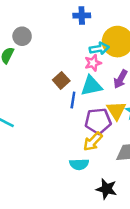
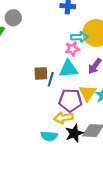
brown square: (61, 80) -> (41, 73), moved, turned 32
yellow arrow: (93, 142) -> (64, 118), turned 30
black star: (106, 189) -> (74, 133), moved, turned 30

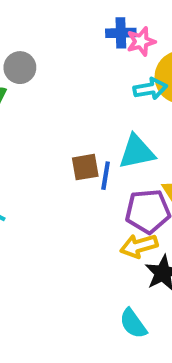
pink star: (72, 49) -> (141, 41), moved
cyan semicircle: (49, 136) -> (133, 323), moved, turned 56

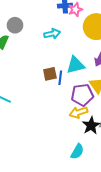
cyan arrow: (150, 89) -> (52, 34), moved
cyan semicircle: (133, 323) -> (77, 151), turned -112

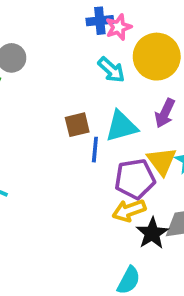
cyan arrow: (52, 34) -> (111, 70), moved, turned 56
brown square: (50, 74) -> (77, 125), moved

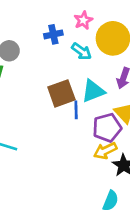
blue cross: (100, 21) -> (53, 34), moved
brown square: (77, 125) -> (61, 93), size x1.5

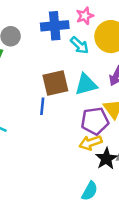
blue cross: (53, 34) -> (55, 26), size x1.5
blue line: (76, 110) -> (42, 106), moved

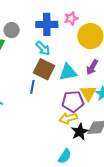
cyan arrow: (79, 45) -> (43, 48), moved
brown square: (55, 83) -> (44, 69), turned 35

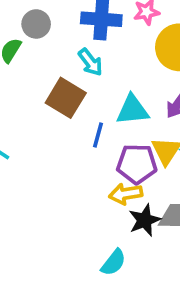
brown square: (44, 69) -> (66, 98), moved
blue line: (32, 87) -> (98, 135), moved

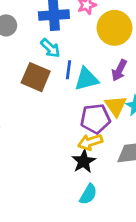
blue line: (98, 135) -> (69, 70), moved
black star: (145, 220) -> (84, 161), moved

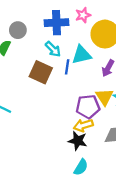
cyan triangle: (86, 79) -> (82, 55), moved
black star: (84, 161) -> (78, 141), turned -30

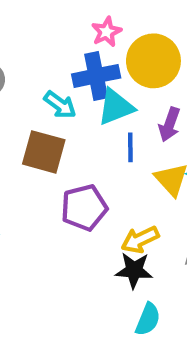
blue cross: (56, 23) -> (96, 76), moved
blue line: (67, 67) -> (130, 147), moved
purple pentagon: (88, 107) -> (84, 208), moved

